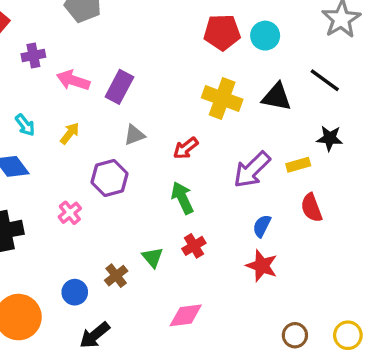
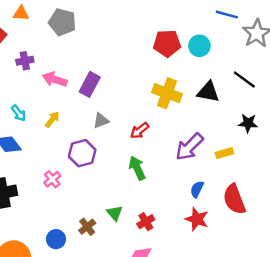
yellow rectangle: (298, 165) -> (224, 153), moved
red semicircle: (311, 208) -> (234, 199), moved, size x1.4
red cross: (194, 246) -> (146, 222), moved

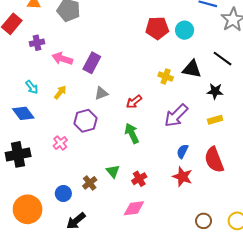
yellow cross: (167, 93) -> (166, 76), moved, size x0.6
black star: (248, 123) -> (215, 91), moved
yellow rectangle: (224, 153) -> (215, 120), moved

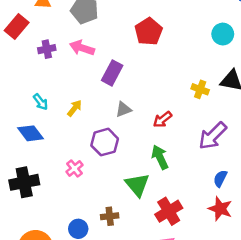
red pentagon: (157, 28) -> (149, 32), moved, turned -30
pink arrow: (62, 59) -> (82, 48), moved
green triangle: (113, 171) -> (137, 185), moved, size x1.5
red cross: (139, 179) -> (169, 211), size x1.5
brown cross: (90, 183) -> (110, 216), turned 32

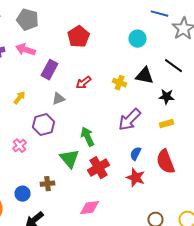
red arrow: (162, 119) -> (84, 83), moved
red cross: (169, 211) -> (98, 168), moved

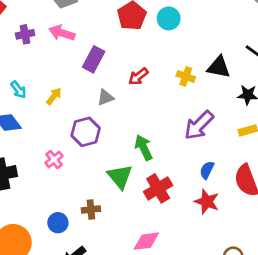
cyan circle: (138, 39) -> (169, 18), moved

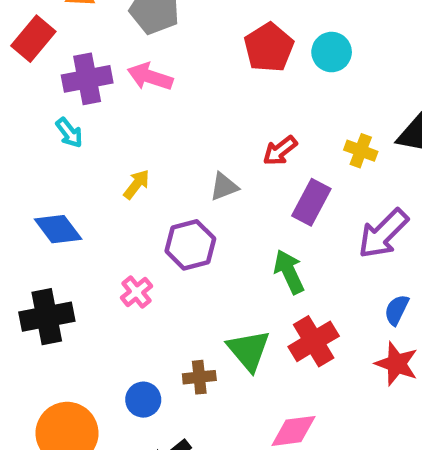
purple cross: (25, 34) -> (87, 79), size x1.5
purple rectangle: (94, 59) -> (311, 202), moved
cyan arrow: (18, 90) -> (69, 133), moved
green triangle: (120, 177) -> (249, 350), moved

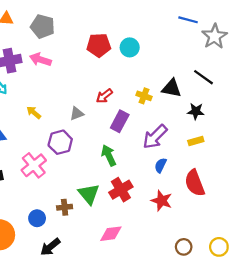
red pentagon: (269, 48) -> (99, 45), turned 30
yellow arrow: (137, 184) -> (34, 112), turned -88
pink cross: (137, 292) -> (34, 165), size x1.6
blue semicircle: (397, 310) -> (160, 165), moved

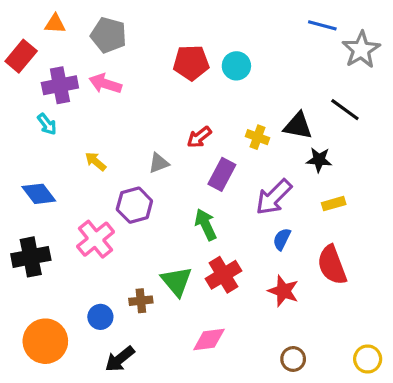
black star: (196, 111) -> (319, 160), moved
brown circle: (184, 247) -> (293, 359), moved

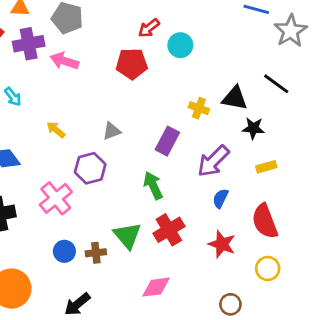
red pentagon: (191, 63) -> (132, 64), moved
purple cross: (60, 85) -> (29, 44), moved
red arrow: (199, 137) -> (149, 28), moved
blue circle: (100, 317) -> (64, 251), moved
yellow circle: (368, 359) -> (268, 268), moved

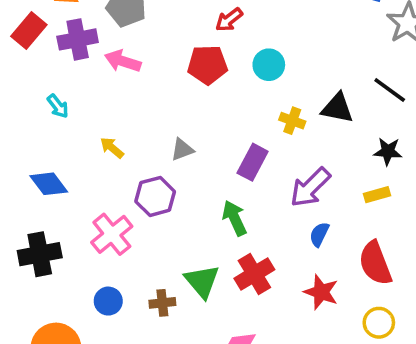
cyan circle: (180, 45) -> (269, 65), moved
black star: (253, 128) -> (388, 151), moved
blue circle: (64, 251) -> (108, 301), moved

